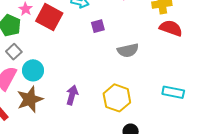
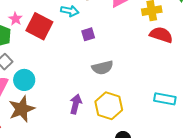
gray semicircle: (128, 50) -> (103, 68), moved
purple arrow: (72, 95) -> (76, 104), moved

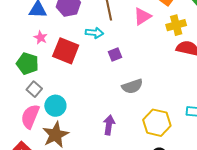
pink star: (16, 19) -> (41, 38), moved
yellow hexagon: (109, 106) -> (157, 123), moved

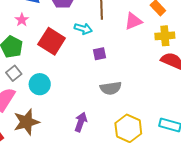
pink star: (41, 38) -> (22, 20), moved
cyan circle: (55, 106) -> (40, 84), moved

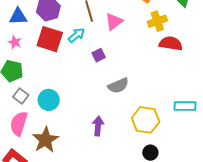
pink triangle: (133, 21) -> (114, 22), moved
cyan arrow: (83, 29) -> (76, 35), turned -42
red square: (52, 41) -> (50, 39), moved

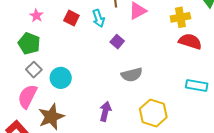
cyan arrow: (76, 35) -> (98, 18), turned 102
red square: (50, 39) -> (71, 18), size x0.6
purple square: (99, 55) -> (117, 42), turned -32
cyan rectangle: (185, 106) -> (197, 86), moved

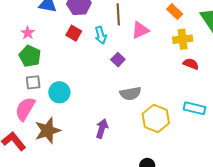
pink star: (36, 16) -> (28, 33), moved
red semicircle: (190, 41) -> (191, 64), size x0.7
gray square: (34, 70) -> (33, 82), turned 35
yellow hexagon: (153, 113) -> (156, 118), moved

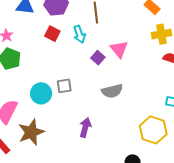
pink triangle: (140, 30) -> (119, 49), moved, turned -42
gray square: (33, 82) -> (64, 86), moved
yellow hexagon: (156, 118) -> (153, 130), moved

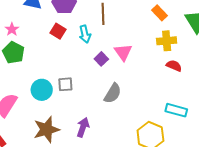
gray semicircle: (112, 91) -> (113, 93), turned -50
brown star: (31, 132) -> (46, 130), moved

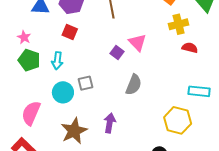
cyan arrow: (85, 34) -> (57, 61), moved, turned 30

